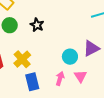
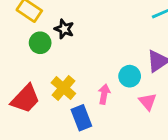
black star: (37, 25) -> (64, 29), moved
pink arrow: (60, 78) -> (104, 94), moved

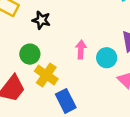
green circle: (40, 43) -> (30, 54), moved
pink arrow: (104, 94) -> (81, 49), moved

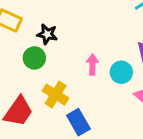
green circle: (30, 54) -> (34, 58), moved

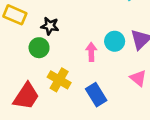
cyan circle: (121, 72) -> (115, 41), moved
blue rectangle: (78, 122) -> (96, 95), moved

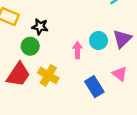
blue rectangle: (96, 95) -> (94, 87), moved
red trapezoid: (26, 96) -> (18, 75), moved

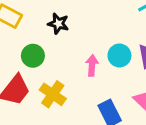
black star: (40, 27) -> (58, 24), moved

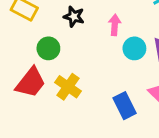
pink arrow: (92, 65) -> (115, 25), moved

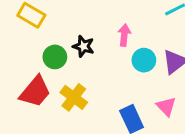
black star: (74, 17) -> (83, 46), moved

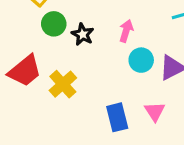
green circle: (55, 57) -> (54, 24), moved

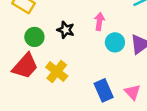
green circle: (54, 24) -> (34, 37), moved
pink triangle: (155, 111) -> (133, 92), moved

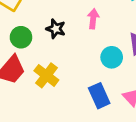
cyan circle: (115, 42) -> (112, 57), moved

